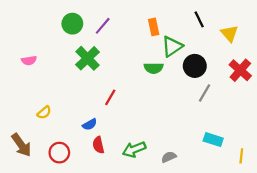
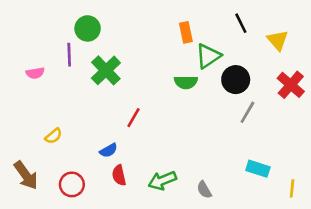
purple line: (103, 26) -> (69, 55), moved, turned -42
gray semicircle: (169, 157) -> (204, 190), turned -96

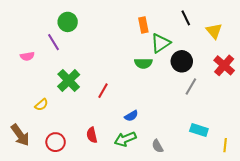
purple line: (69, 55) -> (54, 42), turned -30
green cross: (106, 70) -> (69, 80), moved
blue semicircle: (109, 150) -> (131, 116), moved

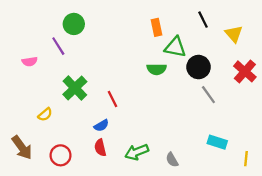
green triangle: (161, 43) -> (175, 47), turned 45
gray line: (191, 87) -> (208, 95), turned -66
red line: (103, 91) -> (112, 99), turned -56
blue semicircle: (131, 116) -> (101, 126), moved

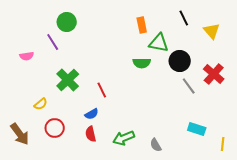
red cross: (245, 71) -> (214, 74), moved
red circle: (61, 155) -> (55, 128), moved

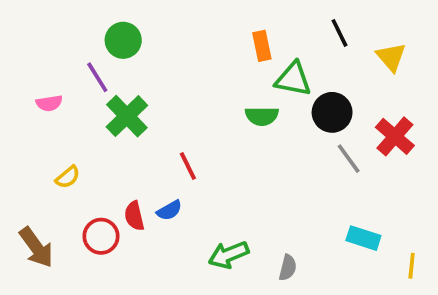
green cross: (68, 80) -> (127, 116), moved
yellow semicircle: (41, 104) -> (68, 177), moved
red semicircle: (91, 134) -> (134, 216), moved
gray semicircle: (156, 145) -> (288, 268), turned -136

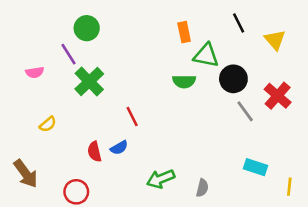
red circle: (101, 236) -> (76, 192), moved

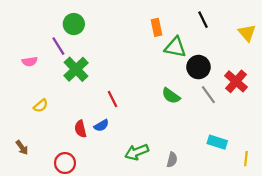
yellow triangle: (275, 40) -> (247, 33), moved
green semicircle: (184, 81) -> (171, 96), moved, turned 36
brown arrow: (26, 174) -> (22, 148), size x0.6

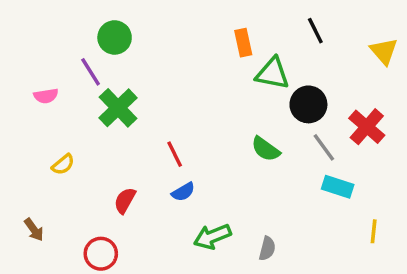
blue semicircle: (101, 126) -> (183, 192), moved
red semicircle: (80, 129) -> (125, 200), turned 42
cyan rectangle: (217, 142) -> (338, 187), moved
yellow line: (246, 159) -> (374, 231), moved

